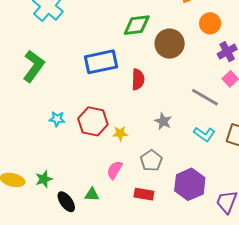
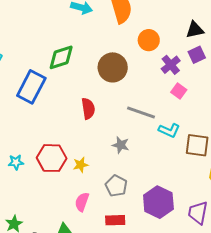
green diamond: (137, 25) -> (61, 57), moved
blue rectangle: (101, 62) -> (31, 87), moved, turned -40
gray line: (205, 97) -> (141, 113), moved
cyan L-shape: (204, 134) -> (169, 130), moved

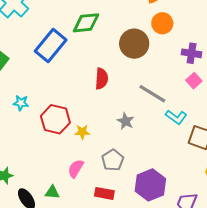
orange circle: (149, 40) -> (162, 23), moved
purple cross: (171, 65) -> (192, 53), turned 36
cyan star: (16, 162) -> (21, 103), moved

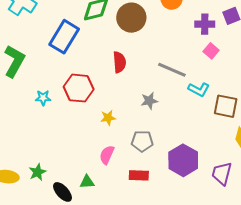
brown circle: (134, 44) -> (131, 18), moved
red hexagon: (55, 119) -> (79, 88), moved
gray star: (126, 121) -> (149, 101), turned -30
gray pentagon: (113, 160) -> (142, 141), turned -30

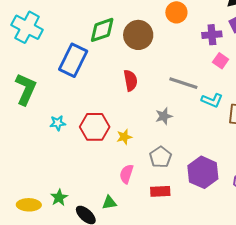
red hexagon: (79, 88) -> (95, 127), moved
gray pentagon: (142, 141) -> (160, 157), turned -30

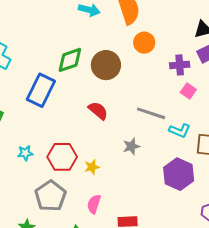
red semicircle: (130, 80) -> (98, 111), turned -40
gray pentagon: (160, 157) -> (50, 196), moved, size x1.4
purple hexagon: (203, 172) -> (179, 174), moved

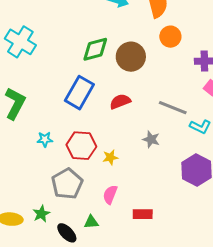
blue rectangle: (41, 90) -> (79, 93), moved
red semicircle: (98, 111) -> (120, 102), turned -65
gray star: (131, 146) -> (151, 139), turned 30

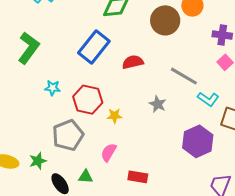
brown circle: (131, 57) -> (165, 20), moved

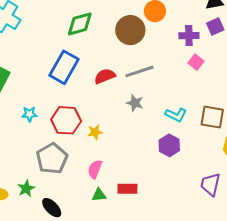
gray line: (184, 76) -> (140, 71), moved, turned -40
cyan L-shape: (208, 99) -> (176, 115), moved
gray star: (158, 104) -> (135, 103), moved
purple hexagon: (198, 141) -> (169, 145), moved, size x0.7
green triangle: (86, 177) -> (99, 195), moved

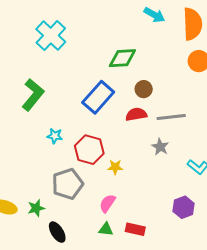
brown circle: (130, 30) -> (144, 89), moved, size x0.6
purple hexagon: (169, 145) -> (184, 207), moved

